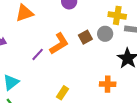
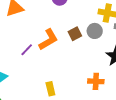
yellow rectangle: (62, 93) -> (50, 89), turned -48

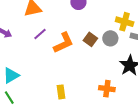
brown square: (75, 34) -> (90, 39), turned -32
purple line: (27, 50) -> (40, 34), moved

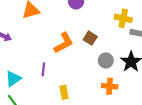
purple line: (40, 34) -> (43, 69), moved, turned -40
gray circle: (110, 38) -> (106, 60), moved

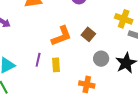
orange cross: (110, 86) -> (87, 84), moved
yellow rectangle: (64, 92) -> (56, 65), moved

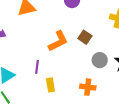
yellow rectangle: (56, 65) -> (50, 85), moved

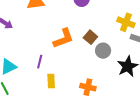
gray circle: (100, 60) -> (103, 51), moved

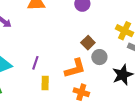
orange L-shape: (63, 38) -> (75, 68), moved

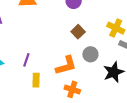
brown square: (88, 43) -> (78, 32), moved

